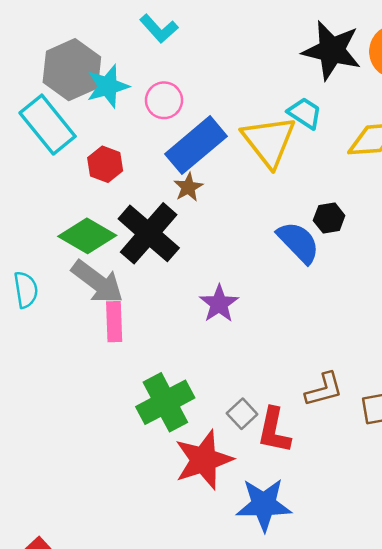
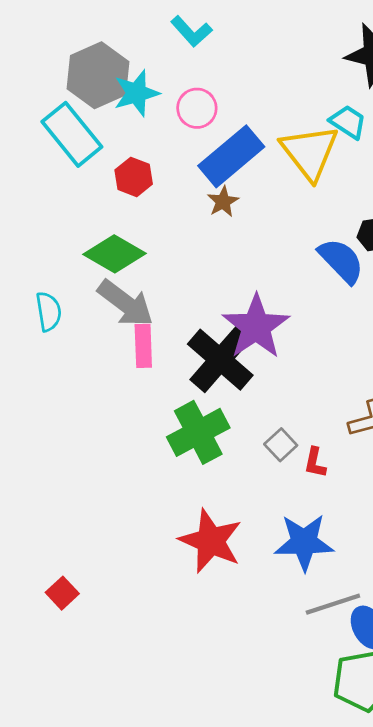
black cross: (149, 233) -> (220, 360), moved
purple star: (219, 304) -> (256, 327), size x1.6
red L-shape: (274, 430) -> (315, 463), size x0.6
red star: (204, 460) -> (211, 541), moved, turned -30

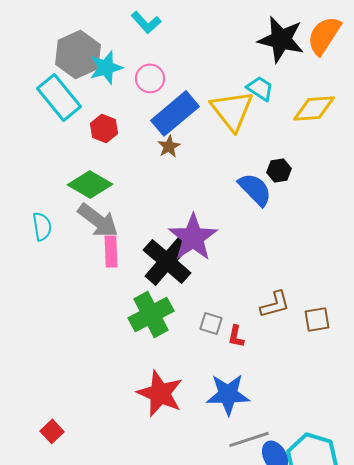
gray square: (281, 445) -> (211, 323), turned -30

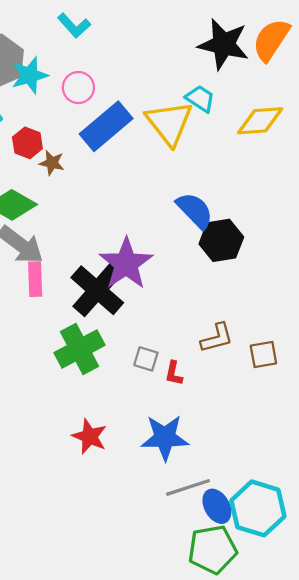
brown star: (169, 146) -> (52, 163), moved, turned -30
black hexagon: (279, 170) -> (221, 240), moved, size x1.6
red star: (160, 393) -> (89, 436), size x0.7

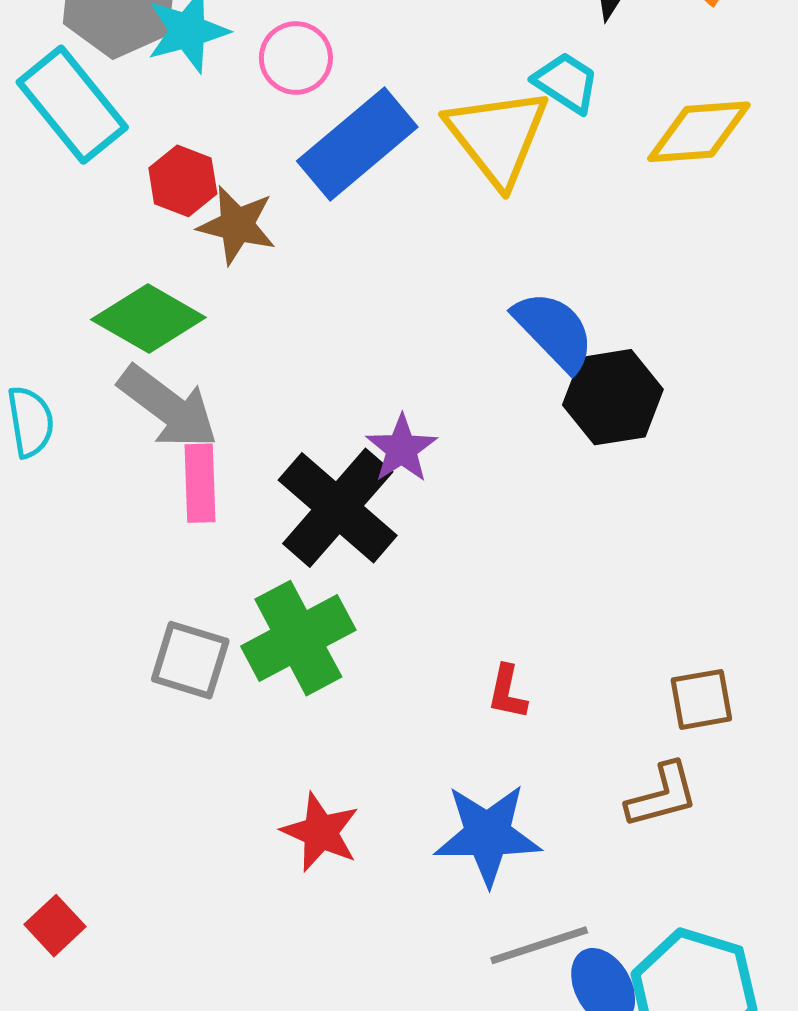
brown star: (52, 163) -> (237, 225), size x1.4
purple star: (126, 264) -> (402, 449), size x0.6
brown L-shape: (217, 338) -> (662, 795), moved
brown square: (263, 354) -> (701, 699), moved
gray square: (146, 359) -> (190, 660), moved, size x1.4

